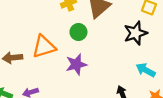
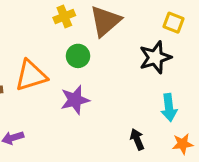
cyan arrow: (146, 70) -> (169, 107), turned -126

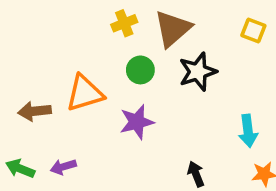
black star: (155, 57) -> (198, 72), moved
black arrow: (137, 139) -> (196, 174), moved

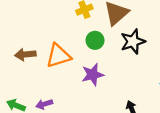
brown arrow: (35, 111) -> (25, 55), moved

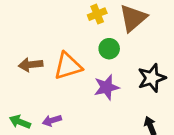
black star: (133, 42) -> (152, 78), moved

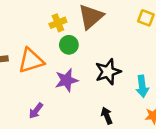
yellow cross: (97, 14) -> (58, 23), moved
purple arrow: (52, 121) -> (36, 111), moved, turned -35

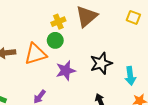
green circle: (69, 45) -> (55, 40), moved

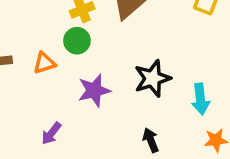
orange triangle: (35, 54) -> (44, 63), size x0.6

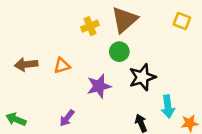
green circle: (77, 41) -> (119, 52), moved
cyan arrow: (200, 99) -> (168, 107), moved

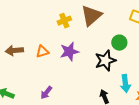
green circle: (119, 52) -> (119, 43), moved
purple star: (99, 86) -> (69, 52), moved

